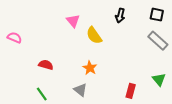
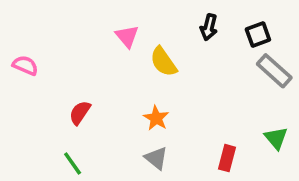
black square: (157, 15) -> (258, 34), moved, turned -32
red semicircle: (46, 65) -> (80, 113), turned -72
gray triangle: (80, 90) -> (156, 158), moved

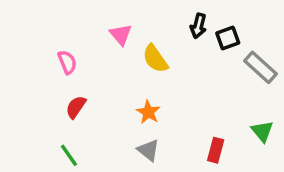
black square: (258, 34) -> (228, 38), moved
pink semicircle: (25, 65) -> (67, 62), moved, turned 45

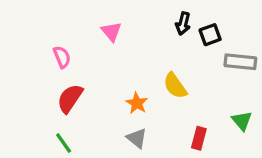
yellow semicircle: (155, 59) -> (175, 86), moved
gray rectangle: (261, 67) -> (240, 62), turned -36
red semicircle: (76, 107) -> (70, 98), size x1.4

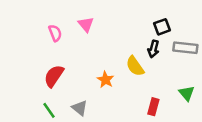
black arrow: (183, 24) -> (153, 49), moved
pink semicircle: (62, 57) -> (55, 33), moved
gray triangle: (137, 138) -> (80, 108), moved

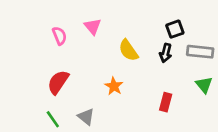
yellow semicircle: (135, 66) -> (128, 50), moved
green triangle: (187, 93) -> (204, 85), moved
red rectangle: (153, 107) -> (166, 102), moved

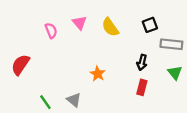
yellow semicircle: (128, 50) -> (110, 27), moved
black arrow: (166, 53) -> (142, 62), moved
red semicircle: (58, 82) -> (20, 65), moved

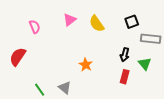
pink triangle: (79, 23) -> (70, 20), turned 32
pink semicircle: (51, 31) -> (35, 27), moved
green triangle: (175, 73) -> (145, 64), moved

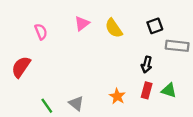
green triangle: (145, 64) -> (169, 90), moved, turned -32
orange star: (86, 65) -> (117, 96), moved

